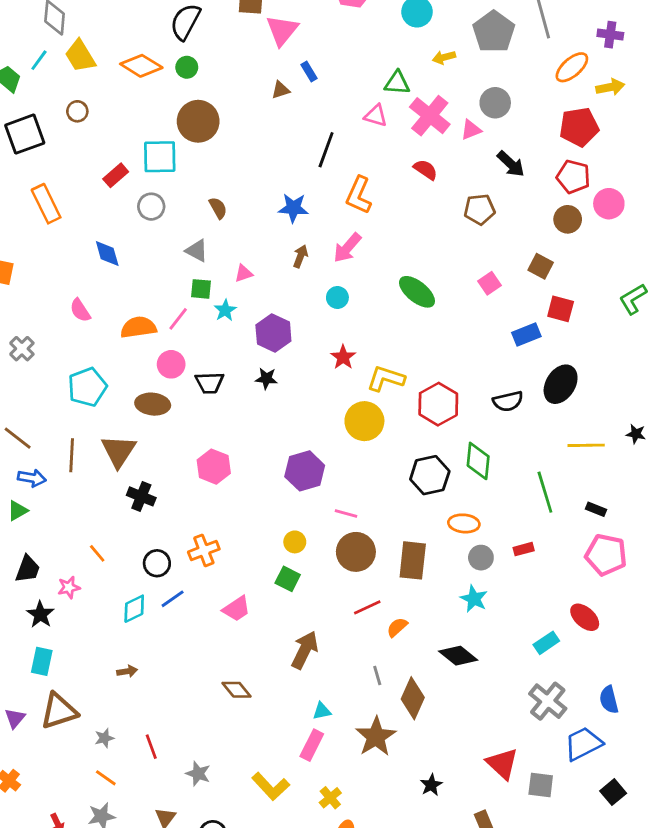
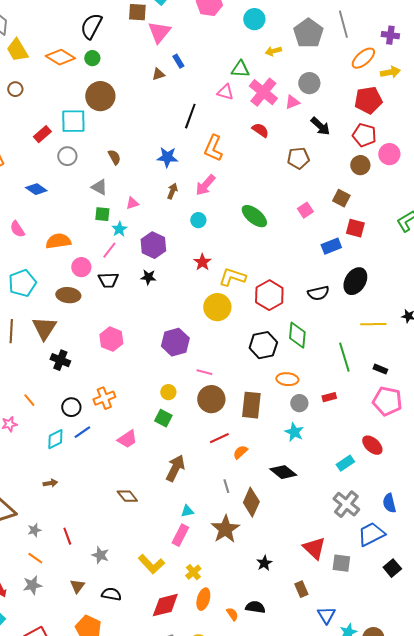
blue diamond: (107, 253) -> (36, 189), turned -40
pink line: (178, 319) -> (109, 250), moved

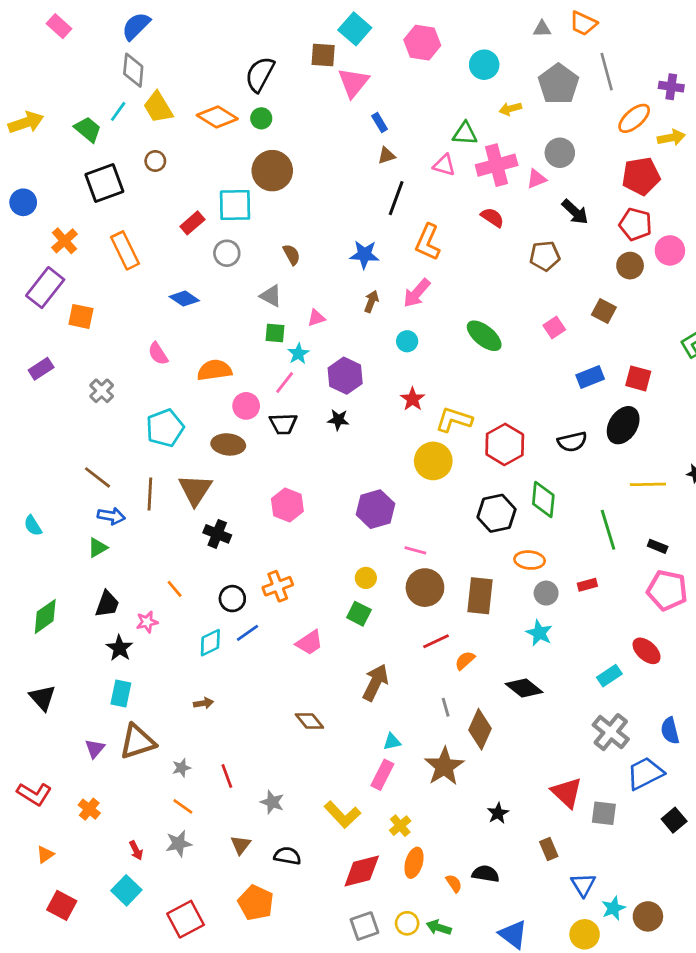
brown triangle: (158, 74) -> (386, 155), moved
pink cross: (263, 92) -> (497, 165), turned 36
red square: (355, 228) -> (638, 378), moved

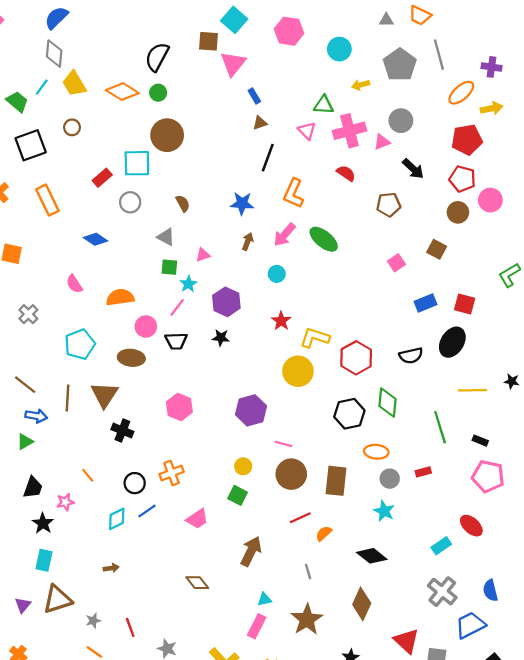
pink triangle: (444, 165) -> (307, 131), turned 30
green ellipse: (484, 336) -> (324, 239), moved
brown diamond: (480, 729) -> (362, 604), moved

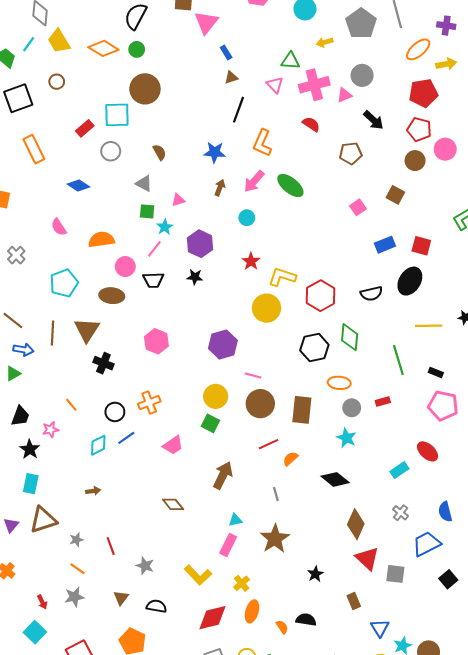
yellow circle: (243, 466) -> (216, 396), size x1.5
gray cross: (442, 592) -> (401, 513), size x0.6
brown diamond: (362, 604) -> (356, 524), moved

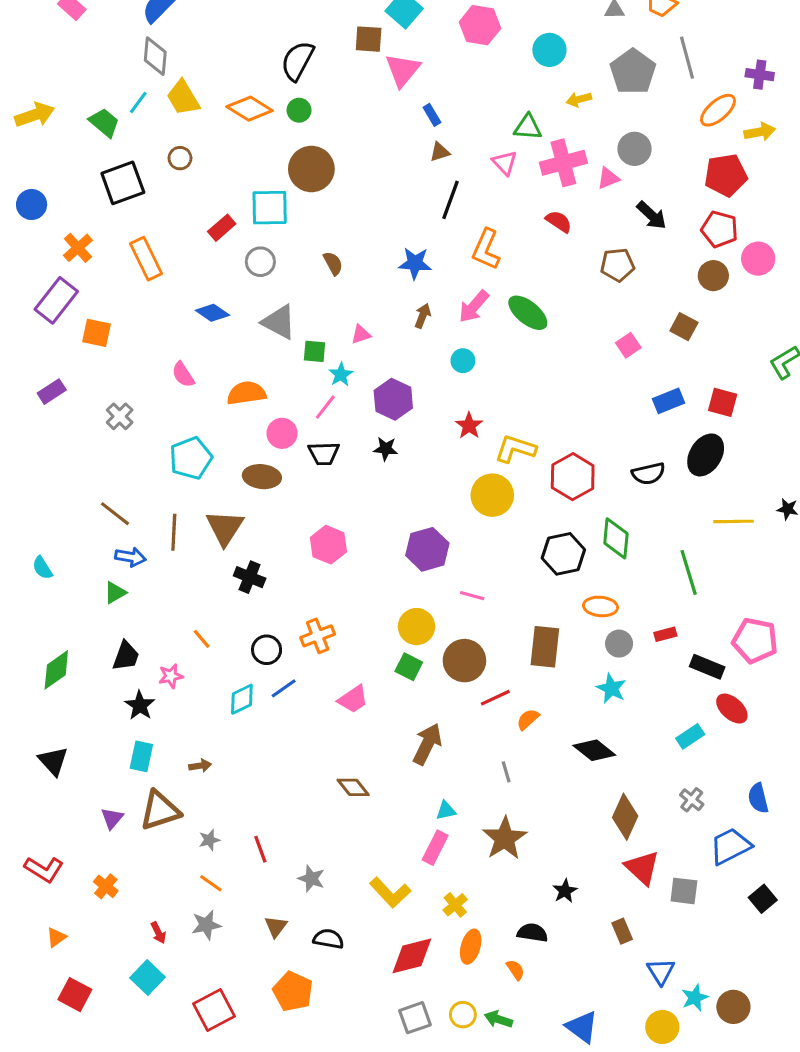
gray triangle: (144, 183) -> (279, 322), moved, size x1.4
black rectangle: (436, 372) -> (707, 667), moved, size x1.5
brown circle: (260, 404) -> (464, 661), moved
brown arrow: (93, 491) -> (200, 766), moved
black semicircle: (306, 620) -> (532, 933), moved

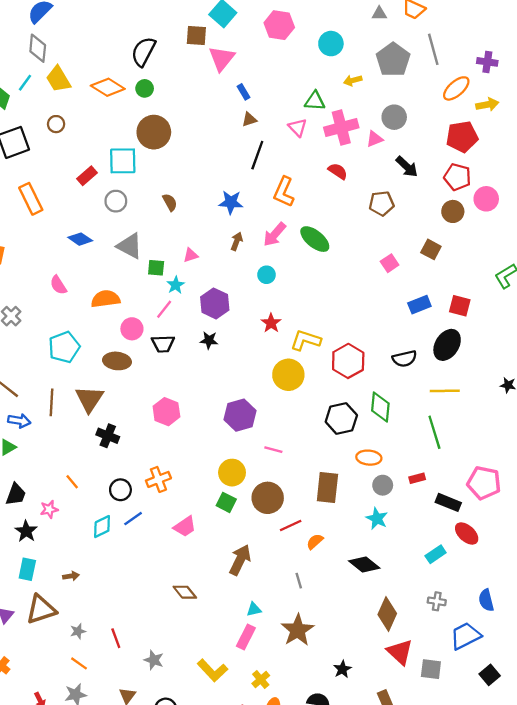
yellow line: (733, 521) -> (445, 391), moved
gray cross: (692, 800) -> (437, 601), turned -30

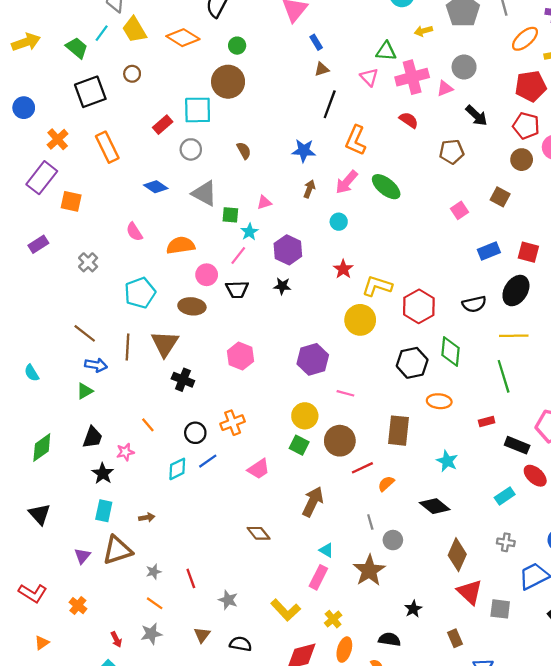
green circle: (145, 88) -> (237, 46), moved
gray circle: (383, 485) -> (393, 540), moved
cyan triangle: (254, 609) -> (326, 550), turned 42

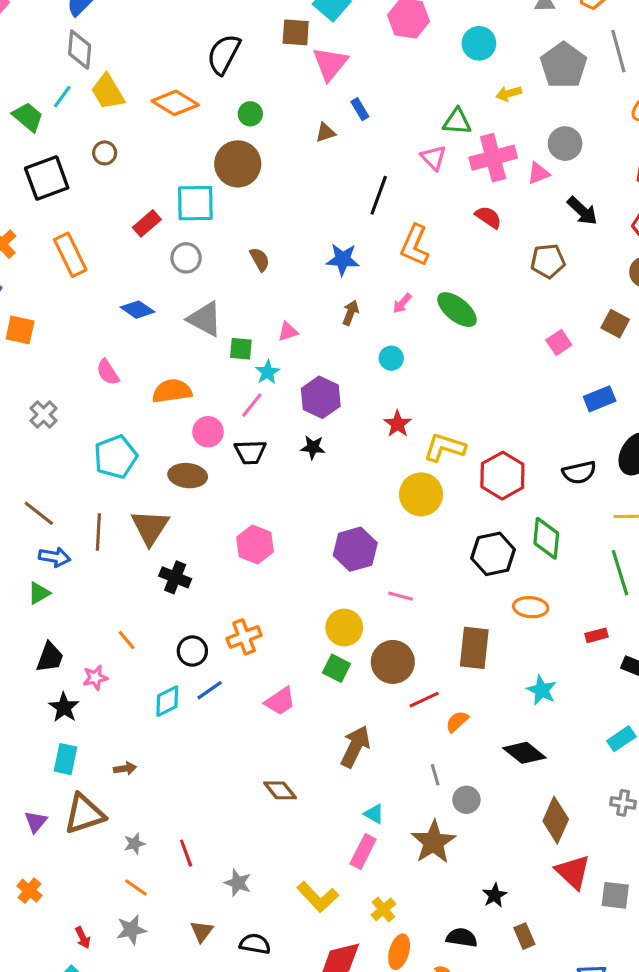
brown triangle: (322, 69) -> (325, 133), moved
pink arrow: (347, 182) -> (402, 303), size x0.6
brown rectangle: (455, 638) -> (524, 936), moved

